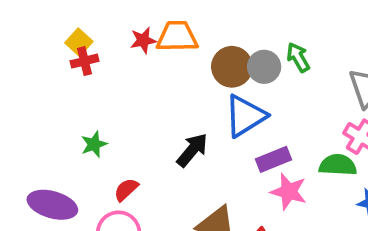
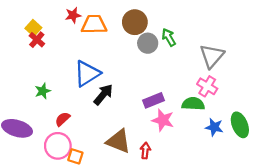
red star: (143, 40) -> (73, 15), moved
red cross: (85, 61) -> (37, 40), turned -35
brown circle: (232, 67) -> (135, 22), moved
blue triangle: (245, 116) -> (87, 74), moved

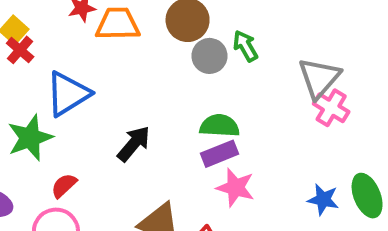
blue triangle: (87, 74) -> (68, 94), moved
pink cross: (207, 86) -> (331, 108), moved
green star: (43, 91) -> (30, 138), size x1.6
green semicircle: (193, 104) -> (219, 126), moved

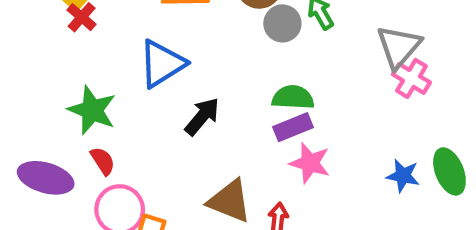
blue triangle: (68, 94) -> (162, 64), moved
green star: (30, 138) -> (92, 110), turned -30
red semicircle: (64, 186) -> (103, 161), moved, turned 100

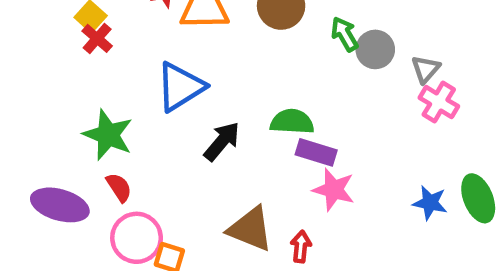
gray circle: (282, 23) -> (375, 49), moved
gray triangle: (399, 47) -> (426, 69), size x0.6
green semicircle: (293, 97) -> (292, 122), moved
purple rectangle: (293, 127) -> (316, 152), turned 39

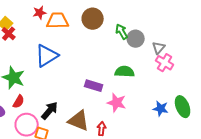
green semicircle: (292, 122) -> (125, 72), moved
black arrow: (222, 141) -> (50, 111), moved
purple rectangle: (316, 152) -> (94, 86), moved
red semicircle: (119, 187) -> (19, 102), turned 64

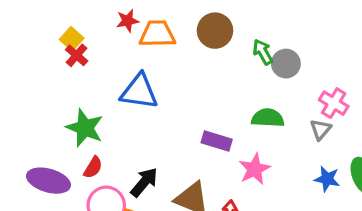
gray triangle: (159, 48) -> (320, 129), moved
blue triangle: (47, 56) -> (139, 92), turned 40
pink star: (117, 103) -> (255, 169), turned 30

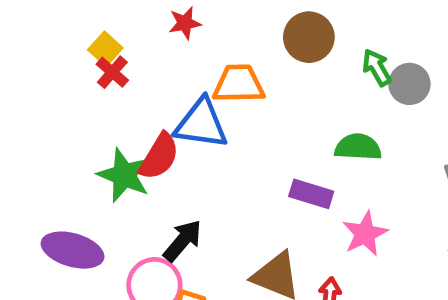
orange trapezoid: (157, 34) -> (239, 84), moved
green semicircle: (268, 118) -> (358, 147), moved
red semicircle: (93, 167) -> (159, 156), moved, size x1.5
black arrow: (144, 182) -> (183, 241), moved

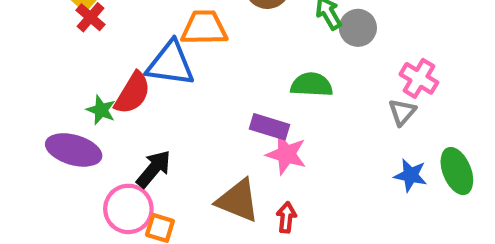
green star: (124, 175) -> (101, 110), size x0.6
pink star: (365, 234) -> (286, 154), moved, turned -30
purple ellipse: (73, 250) -> (74, 150), moved

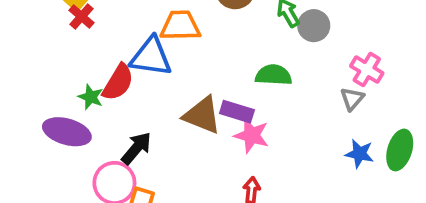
green ellipse: (457, 171) -> (400, 150), turned 39
brown triangle: (238, 201) -> (202, 115), moved

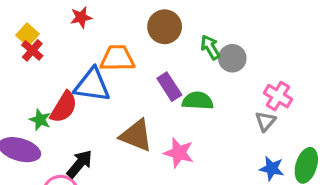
purple rectangle: (237, 112) -> (169, 87), moved, turned 40

